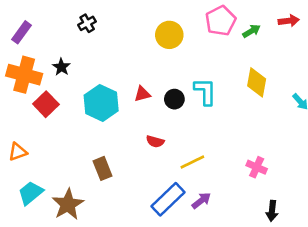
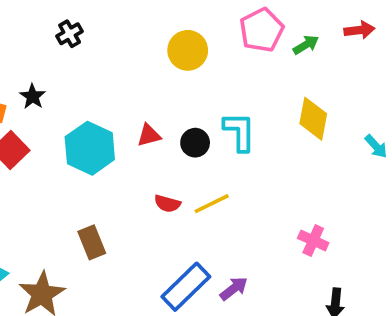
yellow line: (192, 162) -> (212, 204), moved

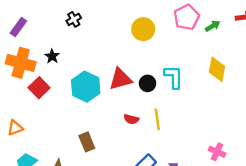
red triangle: (149, 135) -> (120, 79), size x1.6
yellow line: (212, 204) -> (157, 119), turned -72
pink cross: (313, 241) -> (217, 152), moved

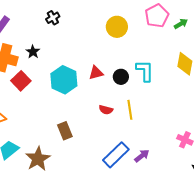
red triangle: (120, 79) -> (96, 73), size x0.7

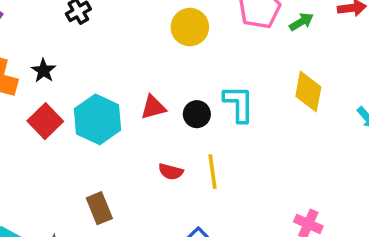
red square: (21, 81) -> (45, 121), moved

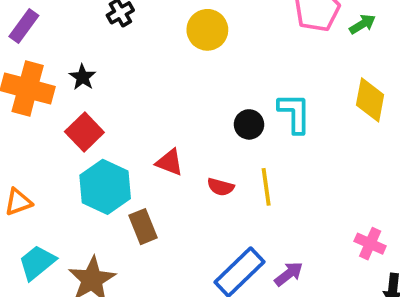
yellow circle: (190, 27) -> (207, 30), moved
red triangle: (153, 107) -> (170, 162), moved, turned 36
cyan hexagon: (98, 119) -> (105, 187), moved

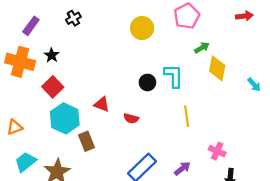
green arrow: (363, 24) -> (202, 48), moved
purple rectangle: (24, 26) -> (31, 26), moved
yellow circle: (207, 30) -> (142, 28), moved
yellow line: (266, 187) -> (187, 116), moved
purple arrow: (289, 274) -> (182, 168), moved

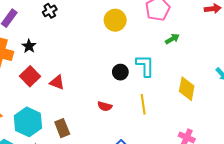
yellow diamond: (217, 68) -> (187, 89), moved
red triangle: (102, 104) -> (57, 82), moved
yellow line: (187, 116) -> (143, 104), moved
cyan hexagon: (65, 118) -> (28, 122), moved

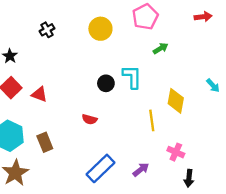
black cross: (50, 11) -> (47, 30), moved
yellow line: (143, 104) -> (152, 120), moved

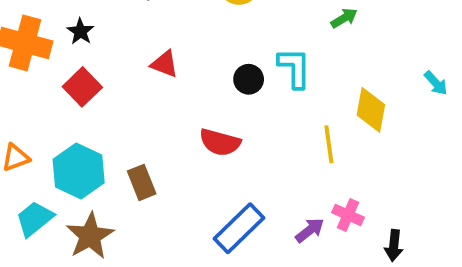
red triangle: (39, 94) -> (165, 64), moved
red semicircle: (90, 119) -> (220, 142), size x1.5
pink cross: (176, 152) -> (348, 215), moved

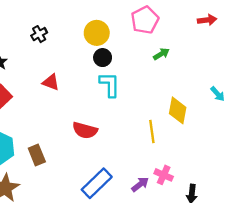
cyan L-shape: (294, 68) -> (110, 85), moved
black circle: (249, 79) -> (103, 58), moved

